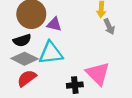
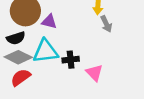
pink triangle: (98, 74) -> (94, 73), size x0.7
black cross: (75, 85) -> (71, 60), moved

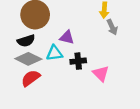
purple triangle: (49, 22) -> (67, 37), moved
cyan triangle: (46, 51) -> (54, 53), size x0.7

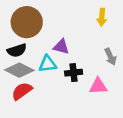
gray arrow: (112, 27) -> (110, 57), moved
pink triangle: (101, 74) -> (98, 86), turned -48

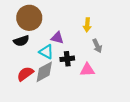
yellow arrow: (102, 17) -> (87, 25), moved
cyan triangle: (48, 64) -> (46, 52), turned 35
gray diamond: (19, 70) -> (44, 72), moved, turned -55

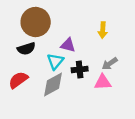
gray arrow: (97, 46) -> (110, 64), moved, turned 80
cyan triangle: (46, 52) -> (55, 61), turned 42
red semicircle: (25, 74) -> (18, 80), moved

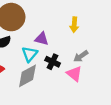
black cross: (80, 69) -> (53, 62), turned 32
pink triangle: (103, 82) -> (74, 74), turned 42

